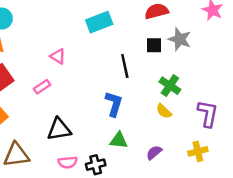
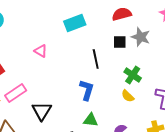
pink rectangle: (42, 87) -> (16, 93), moved, size x1.5
black triangle: (59, 129) -> (42, 111), turned -50

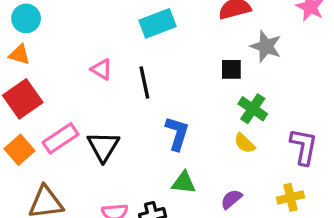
black square: (120, 42) -> (231, 69), moved
black line: (96, 59) -> (144, 82), moved
black triangle: (42, 111) -> (103, 147), moved

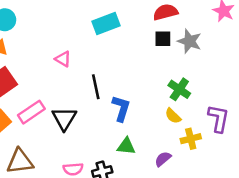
black square: (231, 69) -> (163, 39), moved
black line: (144, 82) -> (96, 87), moved
yellow cross: (290, 197) -> (191, 139), moved

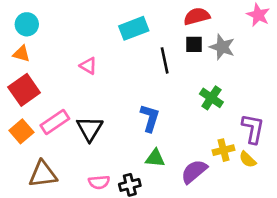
black line: (96, 87) -> (165, 60), moved
yellow semicircle: (173, 116) -> (248, 159), moved
purple semicircle: (163, 159) -> (194, 171), size x1.5

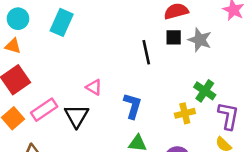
cyan rectangle: (134, 28) -> (62, 22), moved, turned -45
pink triangle: (88, 66) -> (94, 87), moved
green cross: (211, 98) -> (205, 91), moved
yellow cross: (223, 150) -> (185, 113), moved

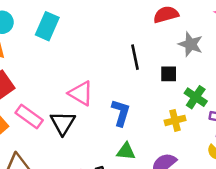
black square: (174, 37) -> (169, 74), moved
pink triangle: (94, 87) -> (81, 93), size x1.5
pink rectangle: (44, 110) -> (29, 117), turned 70

